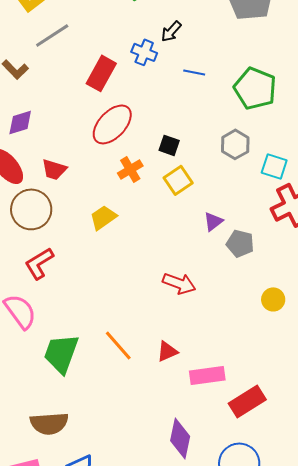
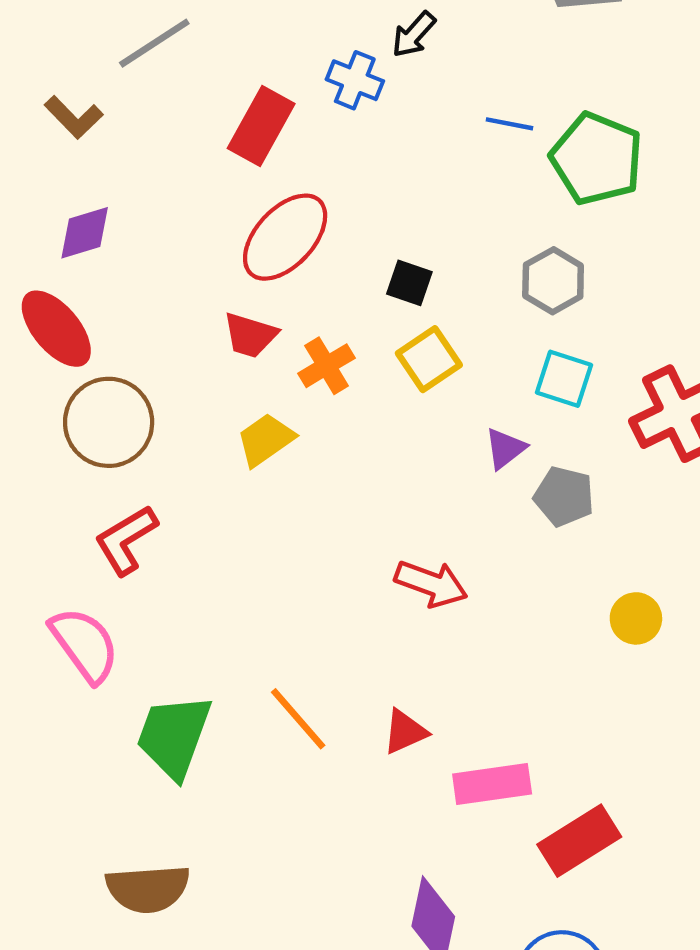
blue line: (194, 72) -> (510, 124), moved
cyan square: (274, 166) -> (564, 379), moved
red trapezoid: (54, 169) -> (250, 335), moved
orange cross: (130, 169) -> (326, 366), moved

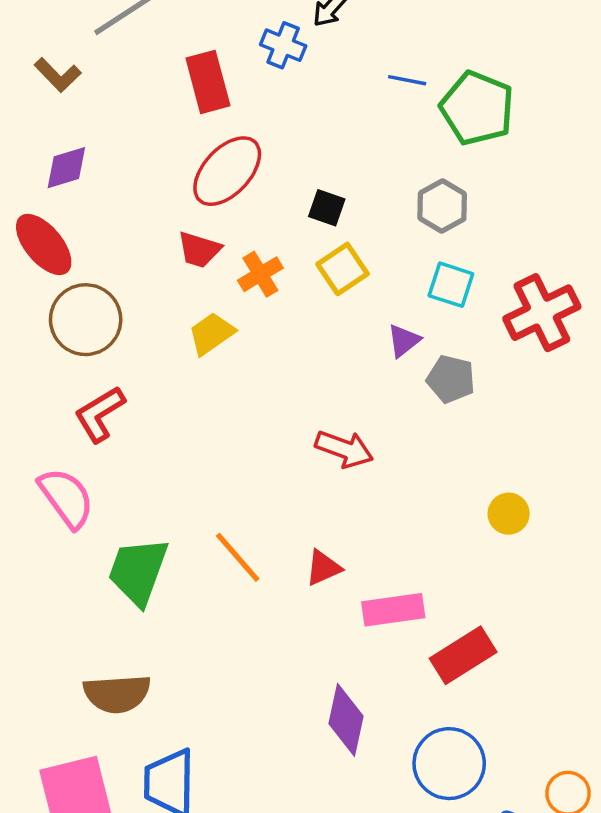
red rectangle: (261, 126) -> (208, 82), turned -44
yellow circle: (636, 618) -> (509, 514), moved

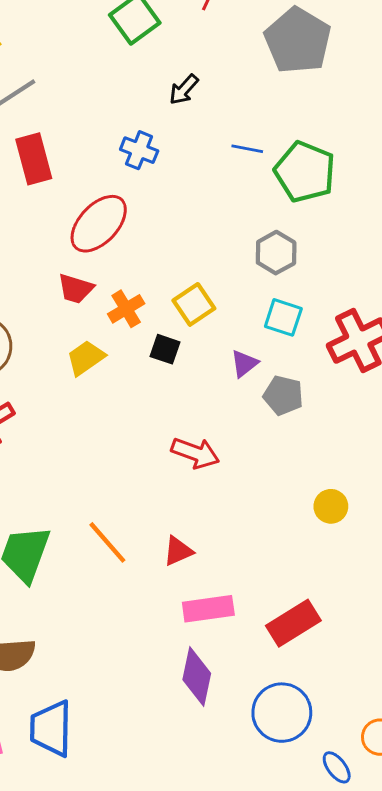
blue cross: (283, 45) -> (139, 150), moved
red rectangle: (208, 82) -> (34, 159), moved
black square: (327, 208) -> (165, 349), moved
pink rectangle: (393, 610) -> (208, 609), moved

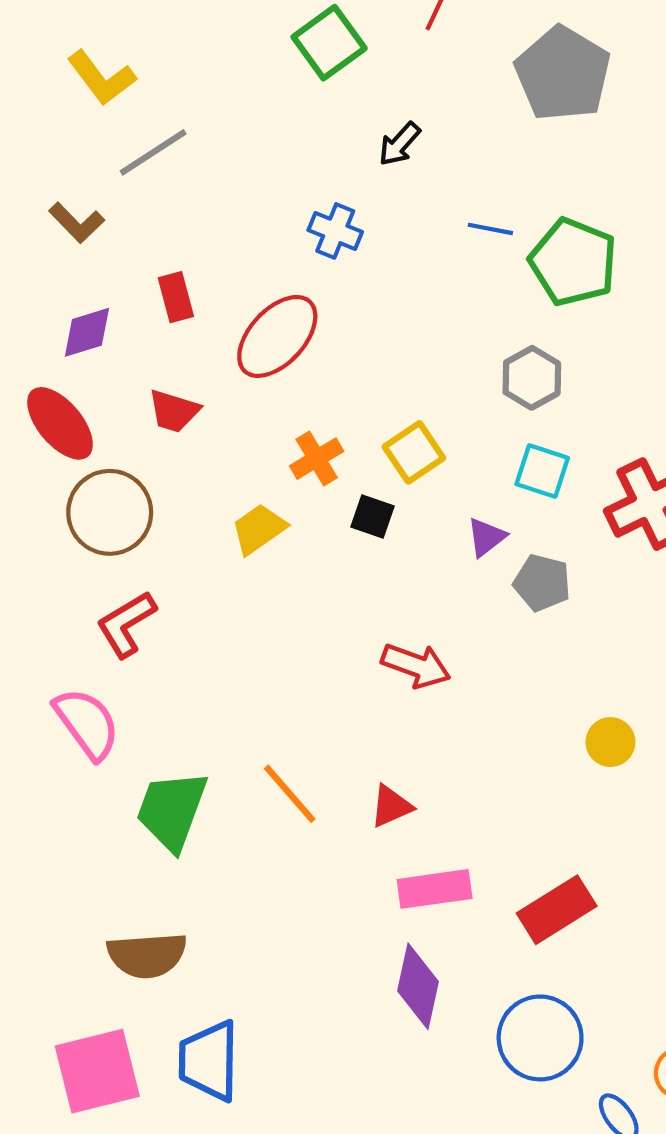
red rectangle: (34, 159) -> (176, 297), moved, size x0.7
red trapezoid: (76, 289) -> (174, 411), moved

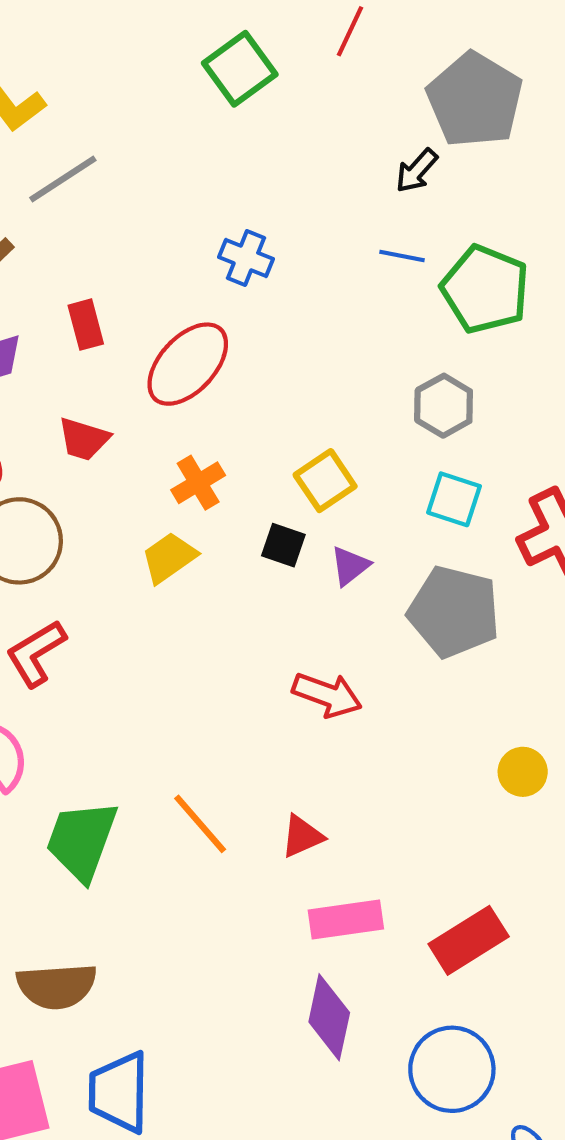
black arrow: (399, 144) -> (417, 171), moved
orange cross: (317, 459) -> (198, 483), moved
purple triangle: (486, 537) -> (350, 566), moved
gray pentagon: (542, 583) -> (454, 612), size x1.6

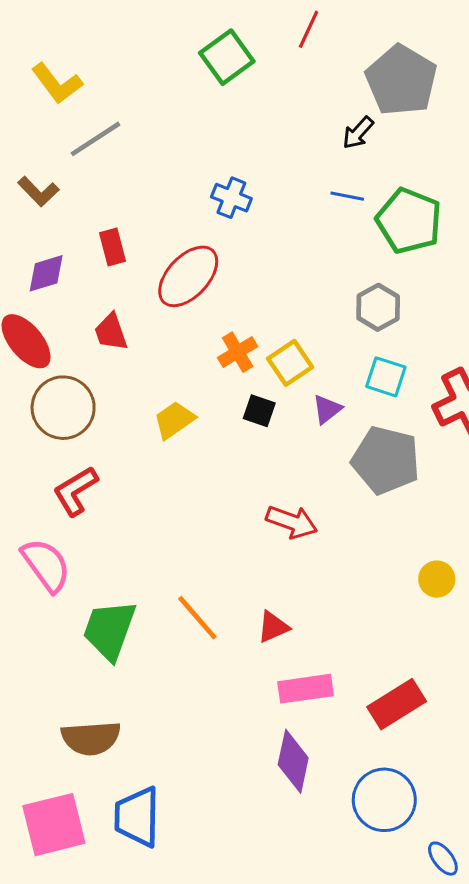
red trapezoid: (84, 439) -> (111, 332), turned 54
orange cross: (198, 483) -> (238, 352), moved
purple triangle: (350, 566) -> (327, 409), moved

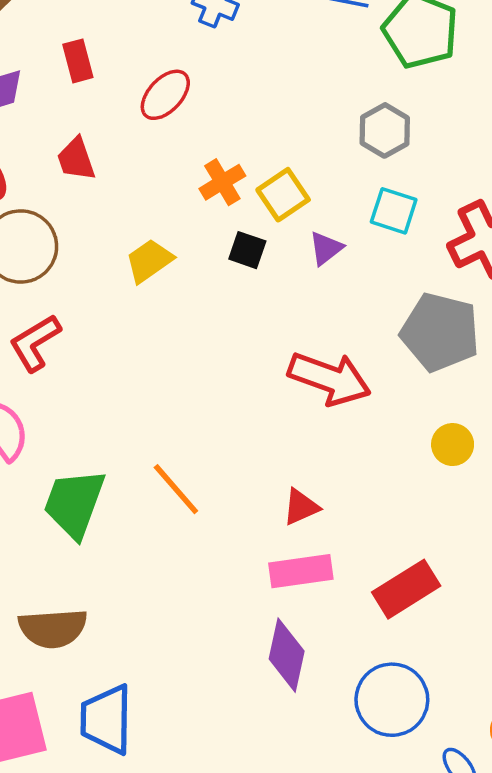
red ellipse: (188, 276) -> (165, 95), size x0.7
gray pentagon: (386, 460) -> (440, 332), moved
red arrow: (292, 522) -> (329, 379), moved, size x1.4
red triangle: (273, 627) -> (301, 507), moved

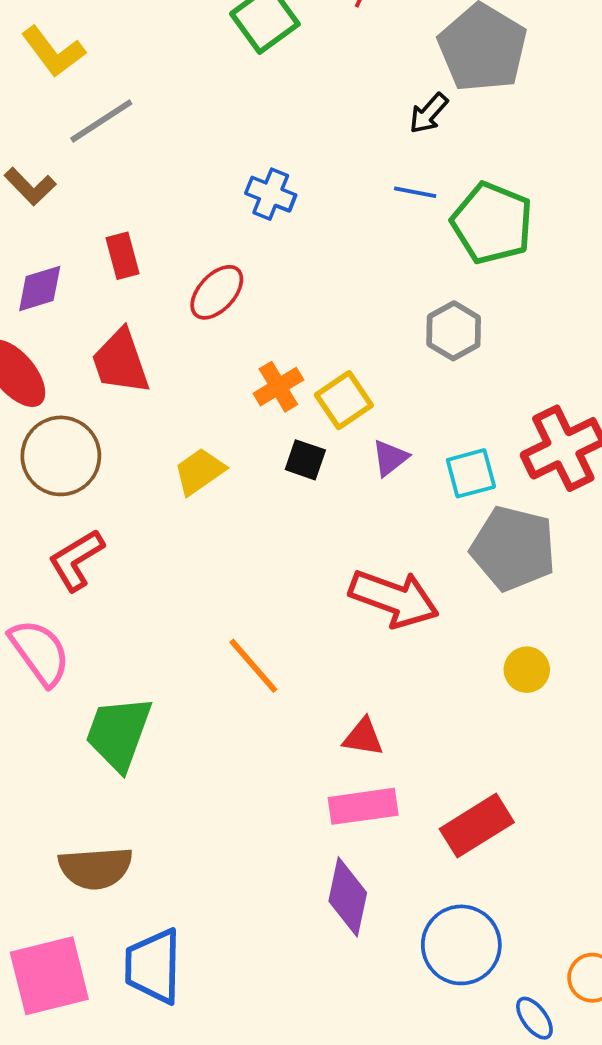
red trapezoid: (76, 159) -> (121, 362), size x1.4
cyan square: (394, 211) -> (471, 473), moved, turned -33
orange line: (176, 489) -> (253, 666), moved
red triangle: (301, 507) -> (363, 737), turned 33

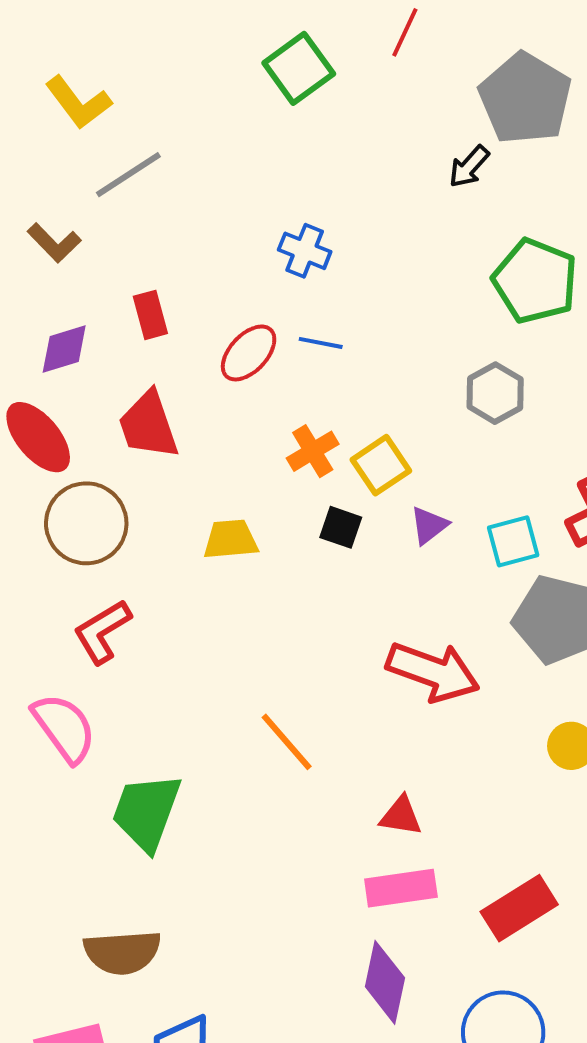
blue line: (415, 192) -> (321, 343), moved
yellow trapezoid: (199, 471) -> (231, 539), turned 30

